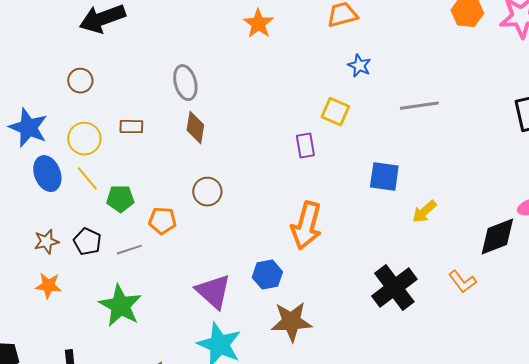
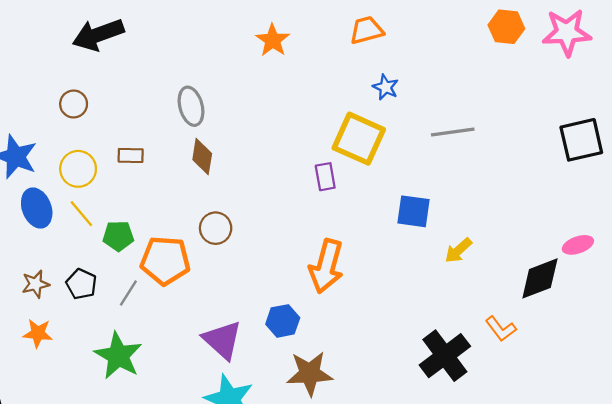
yellow square: (335, 112) -> (359, 139), size x1.6
orange pentagon: (162, 221) -> (165, 261), size x1.6
gray line: (129, 250) -> (128, 293), turned -40
black cross: (394, 288) -> (445, 356), moved

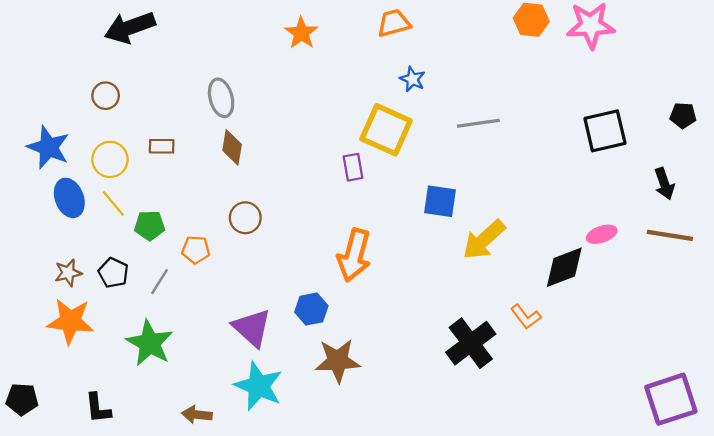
yellow arrow: (458, 251) -> (484, 240), size x1.6
orange pentagon: (165, 261) -> (196, 250), size x0.6
orange star: (38, 333) -> (70, 321), size x1.6

